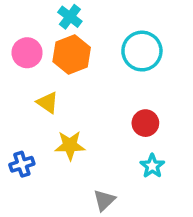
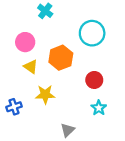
pink circle: (27, 53) -> (25, 42), moved
orange hexagon: (72, 54) -> (61, 58), moved

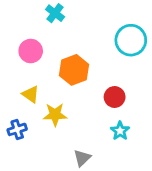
cyan circle: (92, 33) -> (131, 40), moved
yellow triangle: (31, 67) -> (31, 94), moved

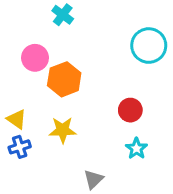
orange hexagon: (74, 70) -> (64, 79), moved
yellow triangle: (31, 94) -> (17, 119), moved

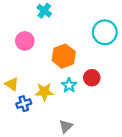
orange hexagon: (64, 79) -> (64, 56), moved
blue cross: (20, 147) -> (24, 104), moved
cyan star: (136, 148) -> (69, 85), moved

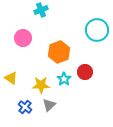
cyan cross: (44, 11) -> (41, 10), turned 32
blue cross: (24, 104) -> (25, 107), moved, turned -32
gray triangle: (66, 126) -> (49, 105), moved

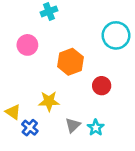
yellow triangle: (11, 78) -> (13, 112), moved
cyan star: (64, 79) -> (96, 128), moved
gray triangle: (49, 105) -> (73, 125), moved

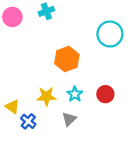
pink circle: (27, 45) -> (12, 17), moved
red circle: (102, 86) -> (105, 94), moved
cyan star: (96, 128) -> (75, 94), moved

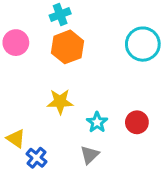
pink circle: (12, 17) -> (16, 43), moved
orange hexagon: (67, 59) -> (67, 47), moved
yellow star: (46, 96) -> (60, 102), moved

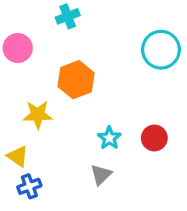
orange hexagon: (67, 47) -> (76, 80), moved
yellow star: (60, 102) -> (38, 115), moved
blue cross: (36, 158) -> (29, 186), moved, turned 30

